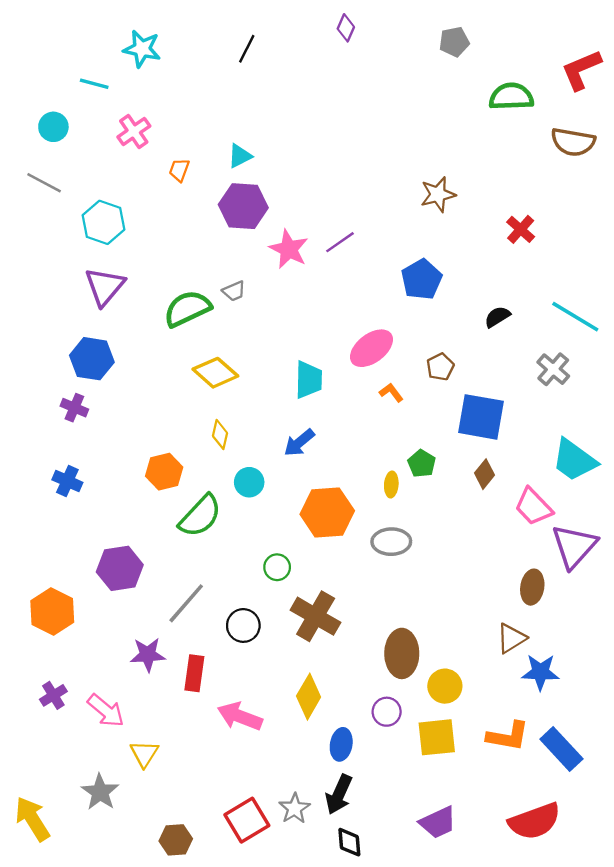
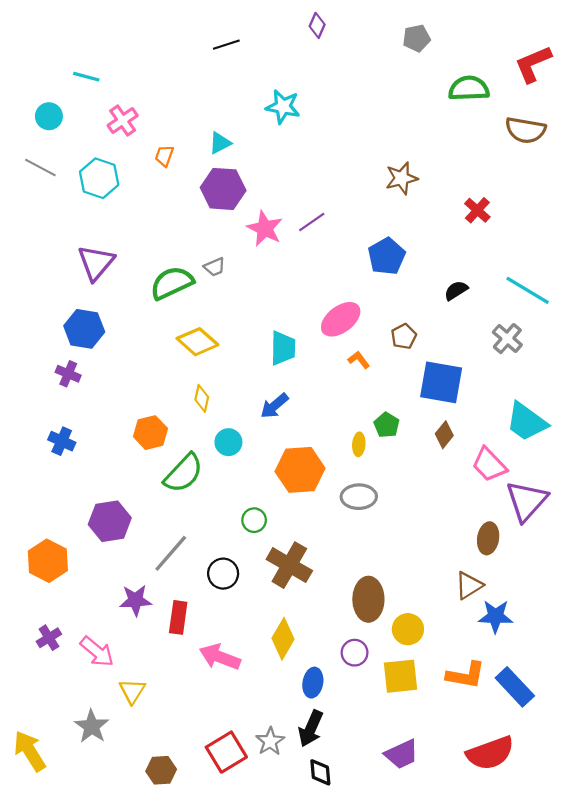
cyan star: (142, 49) -> (283, 107), moved
black line: (247, 49) -> (226, 45), turned 45
cyan hexagon: (104, 222) -> (99, 178), moved

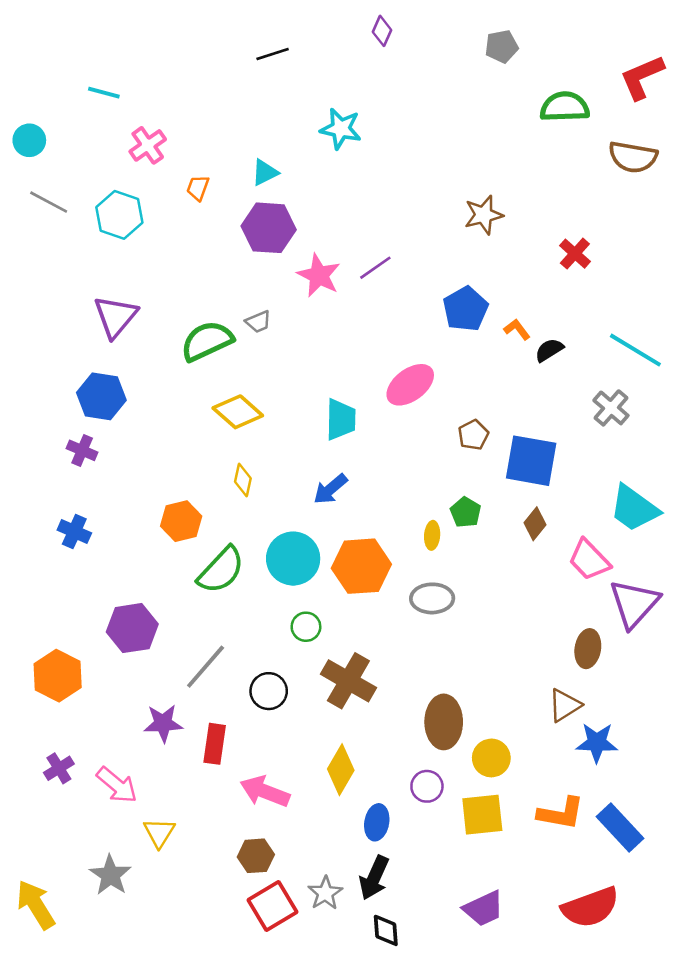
cyan circle: (49, 116) -> (29, 140), moved
brown pentagon: (404, 336) -> (473, 435), moved
orange L-shape: (359, 360) -> (517, 329), moved
cyan circle: (228, 442) -> (293, 559), moved, size x1.6
brown hexagon: (161, 770) -> (256, 856), moved

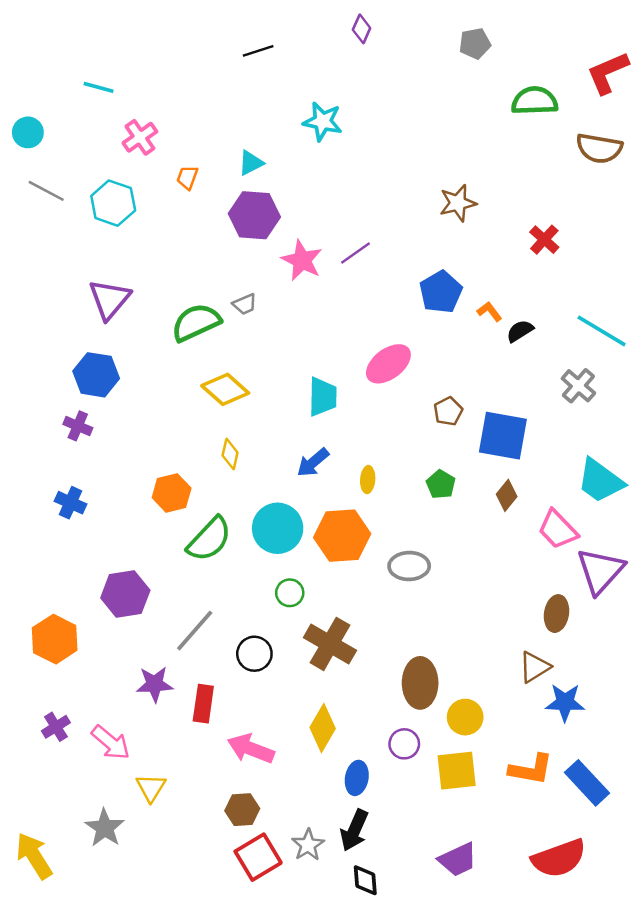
yellow ellipse: (432, 535) -> (368, 480), moved

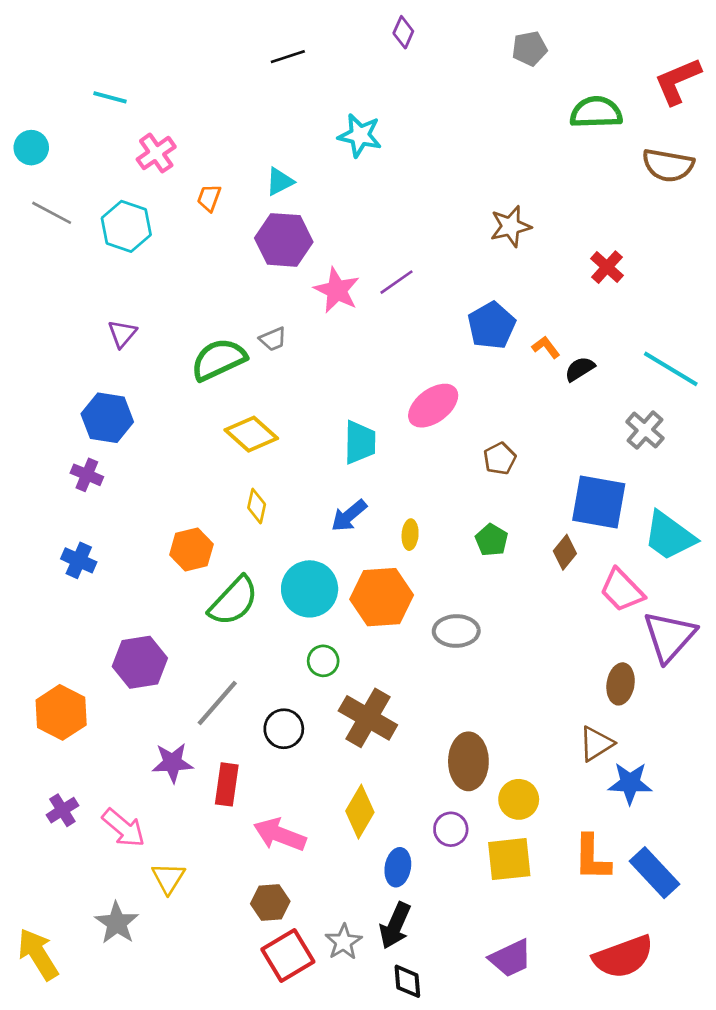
purple triangle: (109, 299) -> (122, 334), size x0.6
blue square: (503, 436) -> (599, 502), moved
orange L-shape: (531, 769) -> (592, 858), turned 81

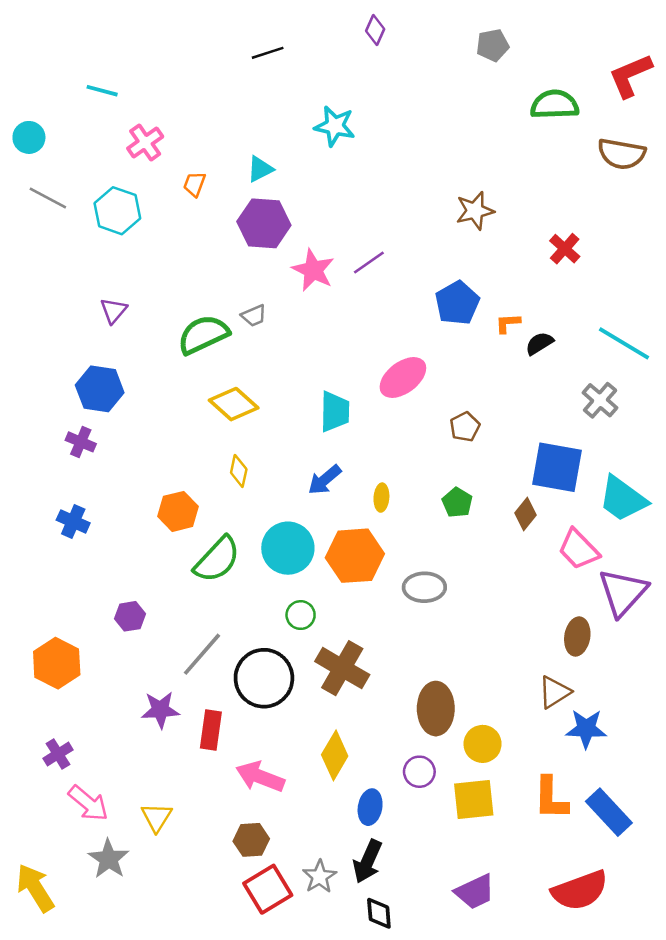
orange L-shape: (546, 347) -> (508, 323), turned -56
purple hexagon: (140, 662) -> (130, 616), size x0.6
black circle: (284, 729) -> (264, 678), size x1.6
pink arrow: (124, 828) -> (88, 803), moved

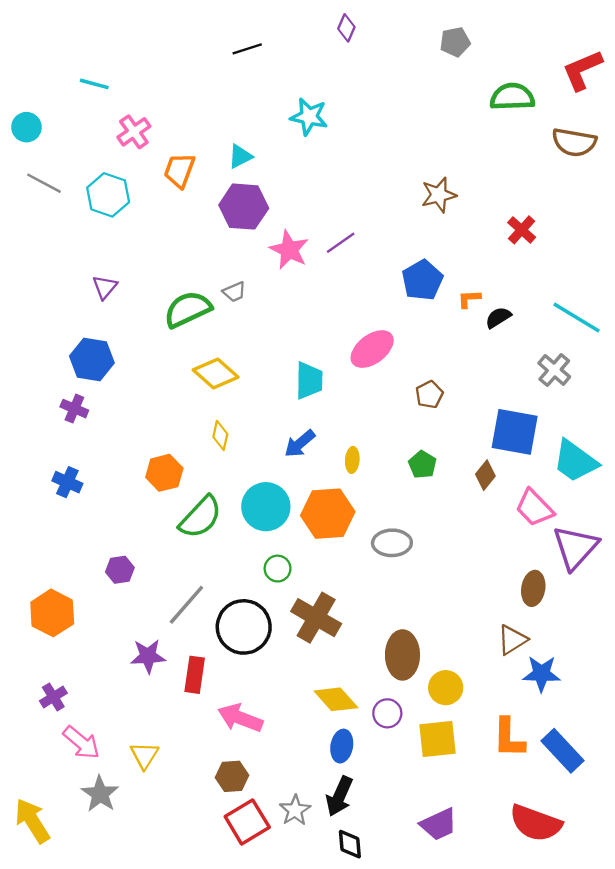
orange trapezoid: (194, 184) -> (179, 170), size x1.5
yellow diamond: (335, 755) -> (336, 699), moved, turned -72
red semicircle: (580, 890) -> (536, 823), turned 40

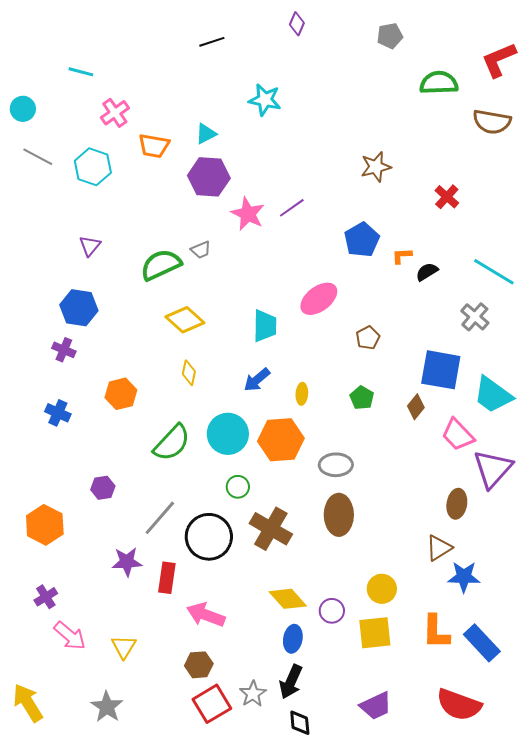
orange trapezoid: (179, 170) -> (154, 146), turned -100
orange hexagon: (164, 473) -> (121, 394), moved
brown ellipse: (402, 655) -> (339, 515), moved
gray star: (100, 794) -> (107, 707), moved

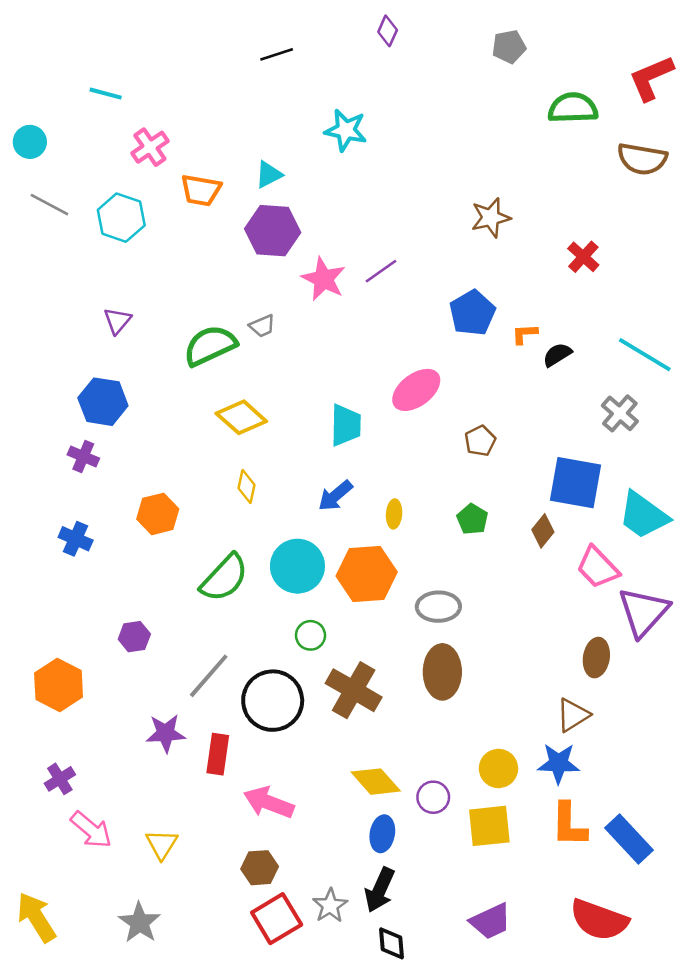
blue star: (464, 577) -> (559, 763), moved

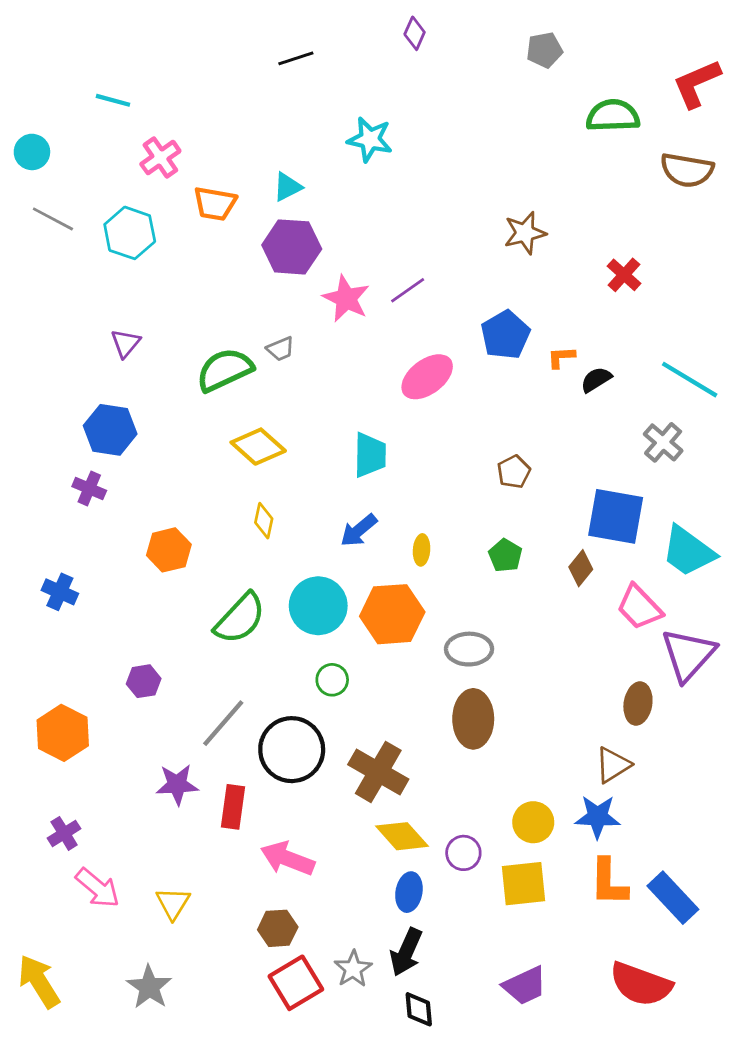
pink ellipse: (416, 390) -> (427, 377), moved
blue cross: (76, 539) -> (60, 592), moved
brown cross: (354, 690) -> (378, 772), moved

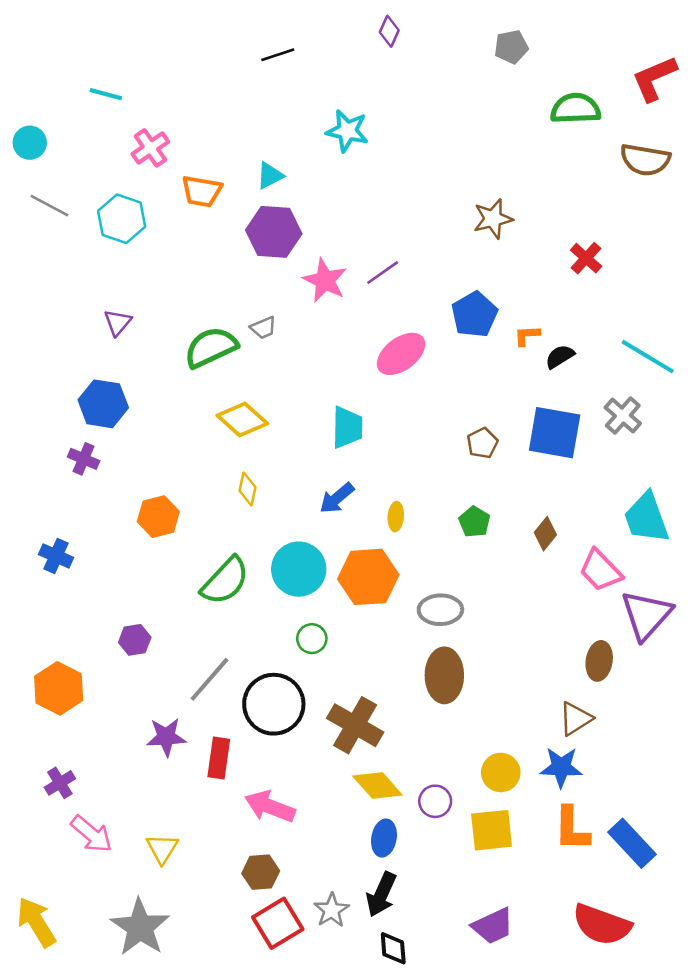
blue square: (616, 516) -> (555, 433), moved
cyan trapezoid: (688, 551) -> (646, 518), turned 34
gray star: (149, 987) -> (140, 927), size x1.4

